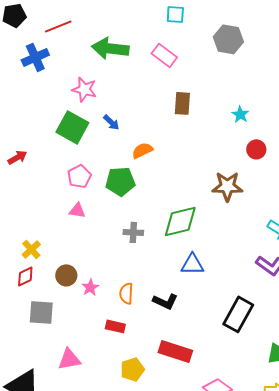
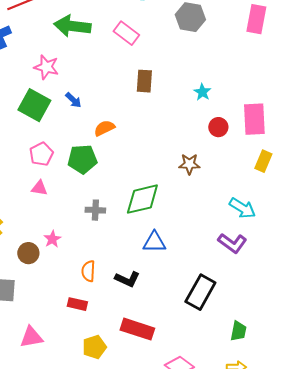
brown star: (227, 186) -> (189, 164), size x0.7
pink star: (90, 287) -> (52, 239), moved

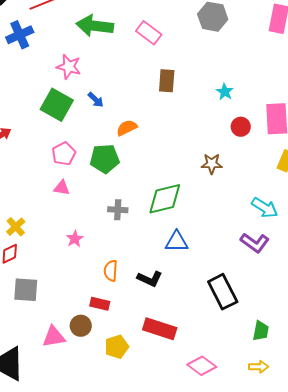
brown circle: (28, 253) -> (81, 326), moved
black rectangle: (200, 292) -> (223, 292), turned -56

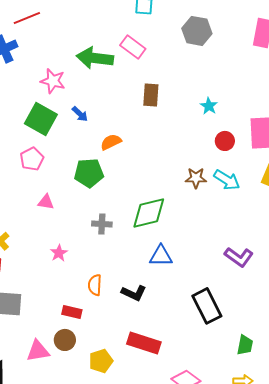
green arrow: (95, 26) -> (95, 58), moved
pink pentagon: (64, 154) -> (32, 159), moved
cyan arrow: (265, 208) -> (227, 180), moved
red rectangle: (100, 304) -> (72, 312), moved

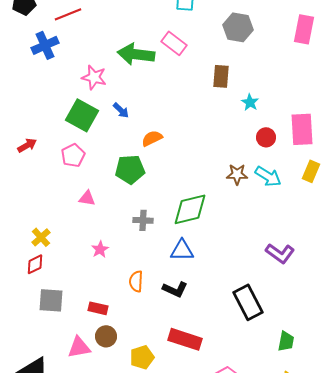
brown rectangle: (151, 95) -> (221, 76), moved
blue triangle: (161, 256) -> (182, 250), moved
red rectangle: (72, 312) -> (98, 308), moved

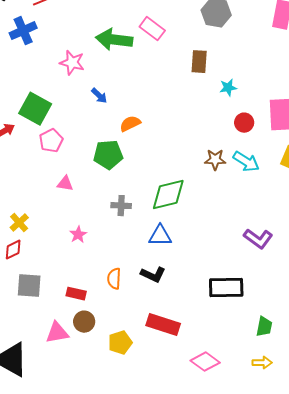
cyan star: (250, 102) -> (228, 88), turned 30
green square: (82, 115) -> (35, 109), moved
orange semicircle: (136, 281) -> (114, 279), moved
black rectangle: (248, 302) -> (226, 288), turned -64

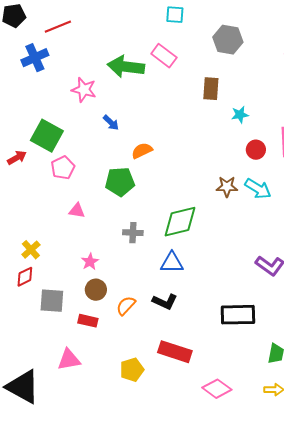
orange semicircle: (114, 279) -> (126, 306), turned 40
gray square: (29, 286) -> (52, 301), moved
brown circle: (84, 322) -> (96, 290), moved

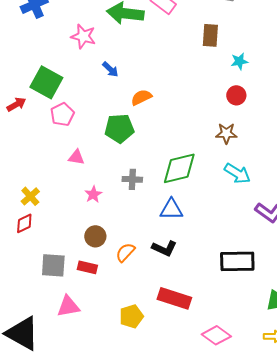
red circle: (256, 150) -> (236, 95), moved
cyan arrow: (258, 189) -> (237, 173), moved
pink star: (90, 262) -> (93, 194), moved
gray square: (52, 301) -> (53, 265), moved

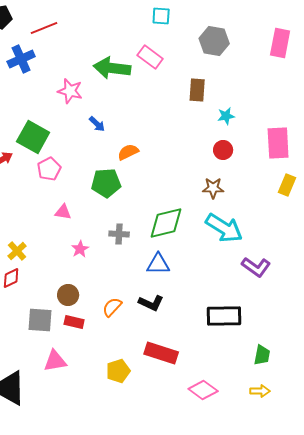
cyan arrow: (237, 173) -> (224, 228), size x1.4
brown circle: (95, 236) -> (68, 295), moved

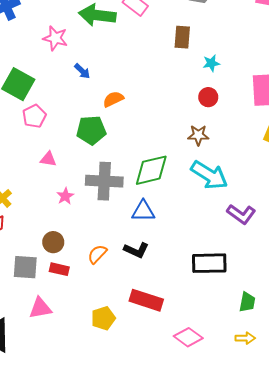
gray cross: (119, 234) -> (104, 181), size x1.8

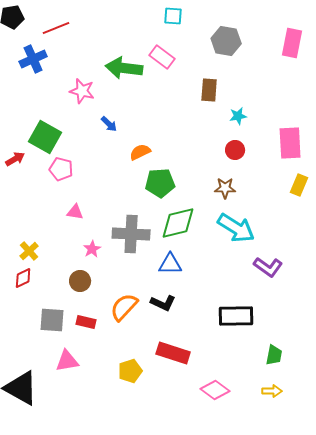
pink pentagon: (34, 116) -> (61, 169), turned -30
green pentagon: (91, 130) -> (160, 183), moved
brown circle: (53, 242) -> (80, 281), moved
orange semicircle: (97, 254) -> (124, 307), size x1.4

